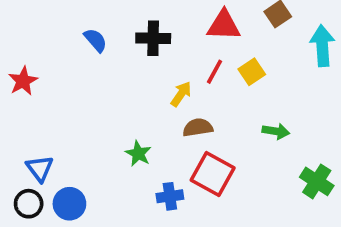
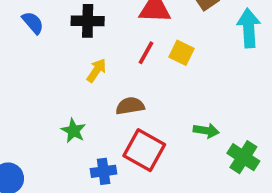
yellow square: (252, 72) -> (181, 53), turned -30
yellow arrow: (181, 94) -> (96, 70), moved
green arrow: (276, 131) -> (206, 131), moved

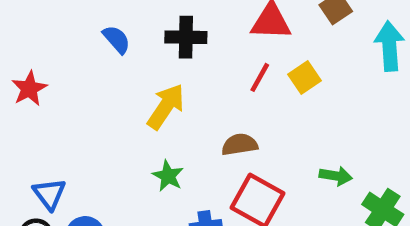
yellow square: (181, 53) -> (304, 77), turned 30
yellow arrow: (96, 70) -> (166, 107), moved, size x1.5

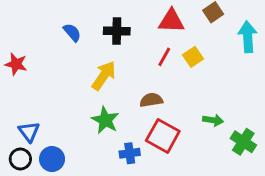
red star: (29, 89) -> (16, 64), turned -30
green star: (168, 176) -> (105, 120), size x1.4

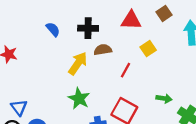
red line: (164, 57) -> (125, 70), moved
brown semicircle: (151, 100) -> (103, 50), moved

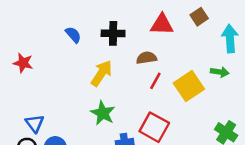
yellow square: (148, 49) -> (189, 86), moved, size x1.6
brown semicircle: (103, 50) -> (146, 58), moved
green arrow: (164, 98) -> (220, 72), moved

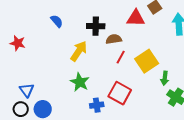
red triangle: (162, 24) -> (136, 18), moved
black cross: (113, 33) -> (96, 26), moved
green arrow: (220, 72) -> (165, 78), moved, turned 88

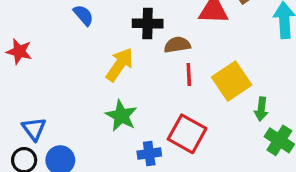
red line: (121, 57) -> (189, 74), turned -32

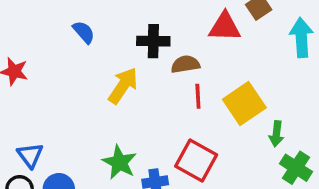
green star: (121, 116) -> (119, 162), moved

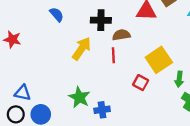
red line: (198, 96) -> (113, 55), moved
blue triangle: (30, 155) -> (23, 93), turned -42
red square: (196, 161) -> (141, 83), moved, size x0.6

